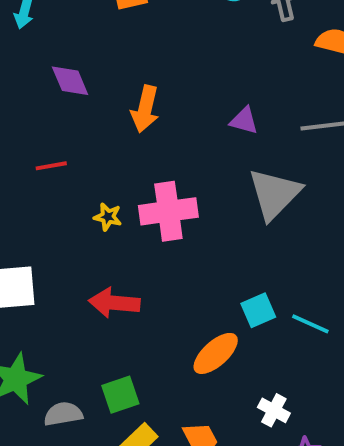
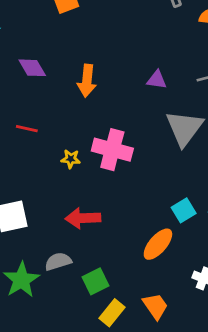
red line: (51, 166) -> (27, 129), turned 30
pink cross: (168, 211) -> (112, 150), turned 30
gray semicircle: (63, 414) -> (58, 261), moved

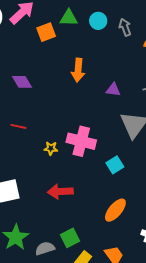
orange arrow: (87, 81) -> (78, 70), moved
cyan square: (184, 210) -> (115, 165), moved
gray semicircle: (58, 261) -> (45, 248), moved

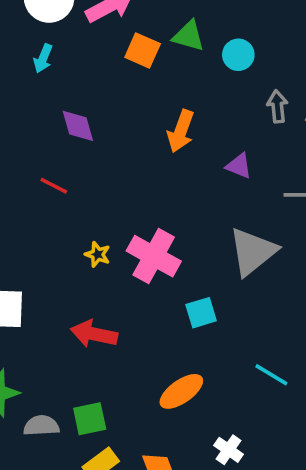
gray arrow: (125, 27) -> (277, 106), moved
orange square: (46, 32) -> (143, 51), turned 30
purple triangle: (113, 90) -> (239, 166), moved
red line: (18, 126) -> (54, 186), moved

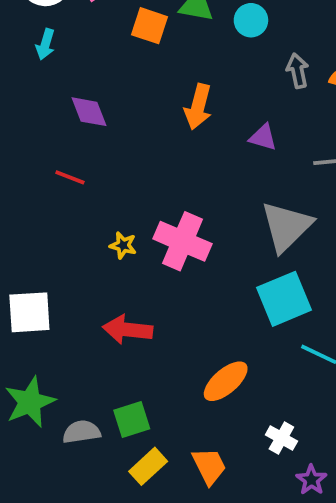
cyan square: (201, 313) -> (284, 299), moved, size x1.6

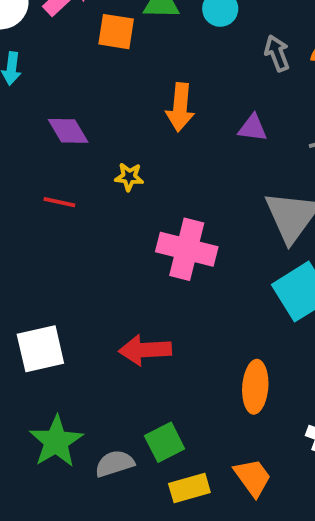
yellow star: (123, 245) -> (129, 177), moved
orange ellipse: (226, 381) -> (255, 387), turned -36
yellow rectangle: (148, 466) -> (189, 488), turned 36

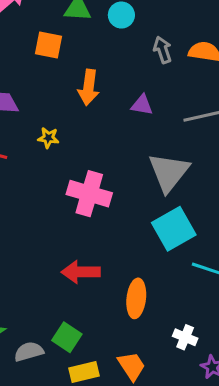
orange square: (116, 32) -> (48, 45), moved
red arrow: (145, 350) -> (81, 272), moved
green square: (165, 442) -> (67, 337), turned -32

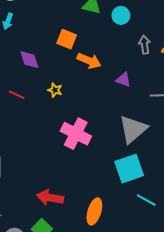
orange square: (48, 45) -> (67, 39), moved
orange arrow: (89, 87) -> (89, 61), turned -85
red arrow: (81, 272) -> (50, 198), moved

